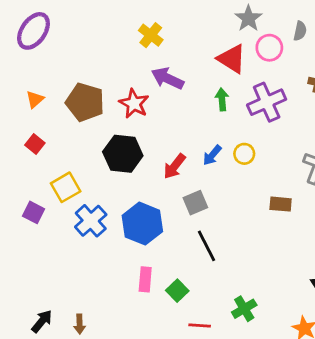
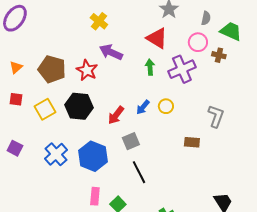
pink circle: (269, 48) -> (198, 42), moved
red square: (35, 144) -> (16, 99), turned -32
yellow square: (66, 187) -> (45, 109), moved

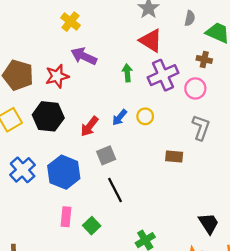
red triangle: (157, 38) -> (151, 41), moved
pink circle: (198, 42) -> (195, 88), moved
red star: (87, 70) -> (57, 76), turned 30

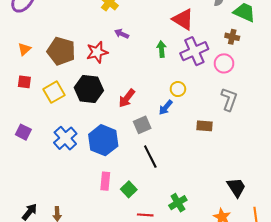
purple arrow: (84, 56) -> (122, 34), size x0.6
blue arrow: (120, 117) -> (166, 107), moved

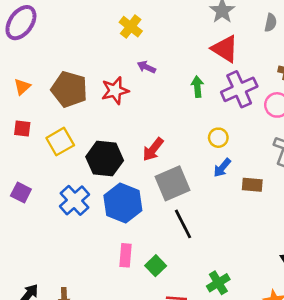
black hexagon: (89, 89) -> (105, 159), moved
blue arrow: (166, 107) -> (222, 168), moved
gray square: (142, 125) -> (173, 183), size x1.5

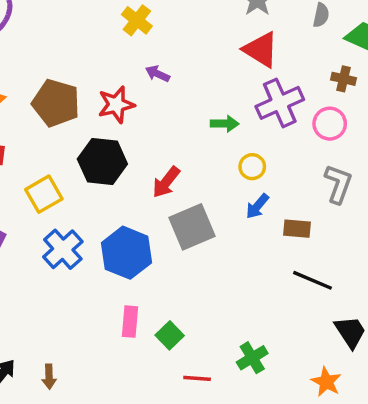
green arrow: (197, 87) -> (225, 124), moved, turned 96
yellow square: (60, 142) -> (44, 194), moved
black hexagon: (105, 159) -> (102, 161), moved
black line: (183, 224) -> (312, 280), moved, turned -40

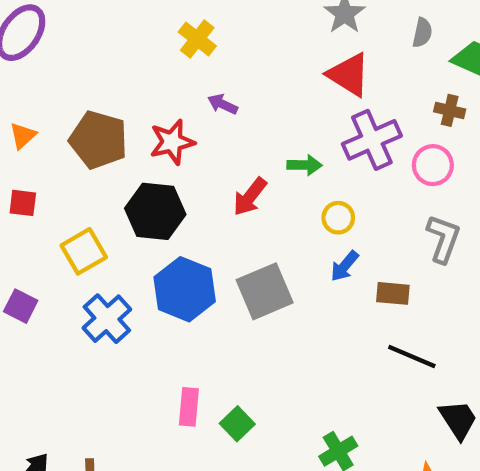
red arrow: (166, 182) -> (250, 197), moved
blue hexagon: (127, 253) -> (185, 289), moved

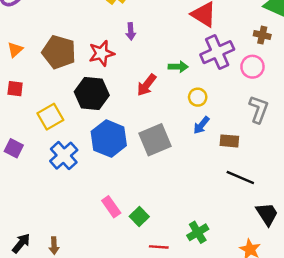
purple arrow: (223, 104) -> (131, 31), turned -119
pink rectangle: (189, 407) -> (111, 207), turned -40

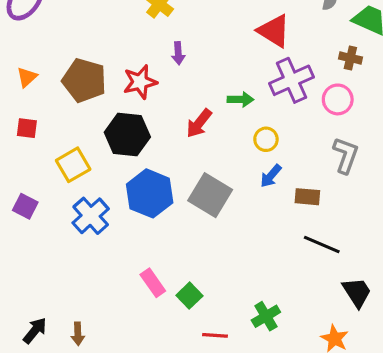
gray square: (155, 140) -> (210, 195), turned -36

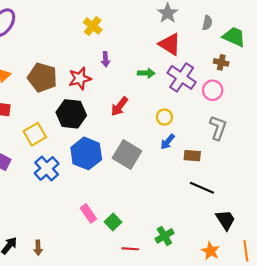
purple cross: (291, 80) -> (182, 77), turned -32
green arrow: (240, 99) -> (146, 73), moved

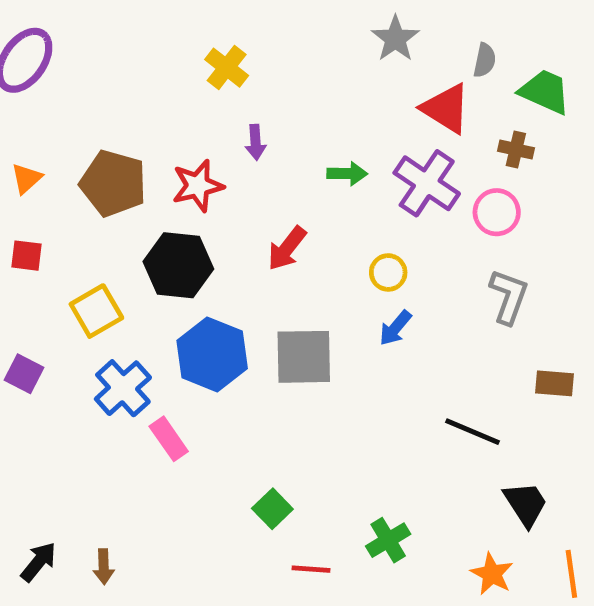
red triangle: (170, 44) -> (446, 109), moved
gray square: (127, 155) -> (304, 357), turned -32
brown rectangle: (192, 156) -> (555, 383), moved
pink rectangle: (88, 213) -> (169, 439), moved

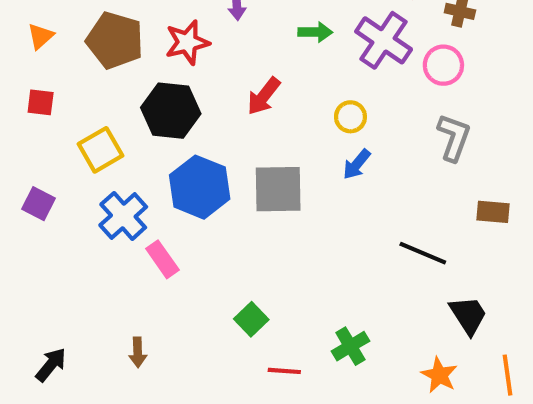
brown arrow: (104, 567) -> (138, 352), moved

